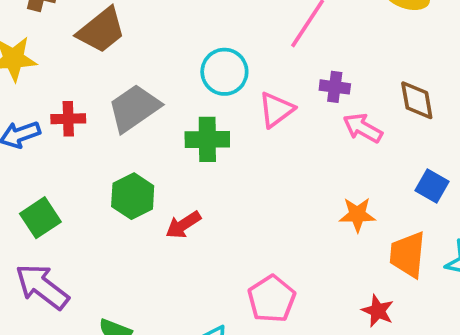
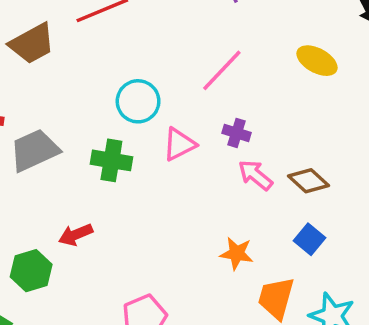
brown diamond: (417, 100) -> (309, 181), moved, turned -48
gray trapezoid: (134, 108) -> (34, 150), moved
green hexagon: (133, 196) -> (31, 271), moved

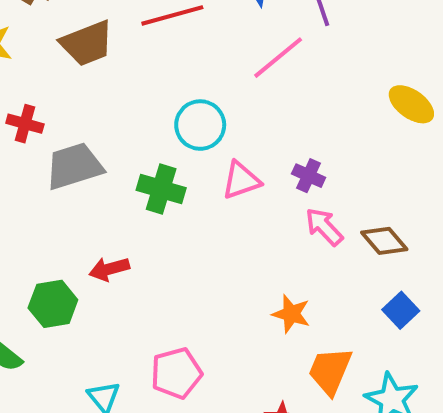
pink line: (222, 70) -> (278, 58), moved
blue square: (310, 239) -> (401, 310), moved

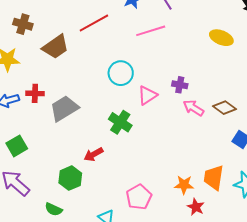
pink line: (278, 58) -> (151, 31), turned 36
green cross: (161, 189) -> (120, 122), moved, turned 30
orange star: (291, 314) -> (184, 185), moved

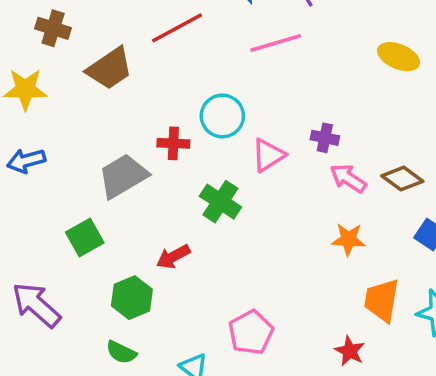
red cross: (35, 93) -> (173, 143), moved
green square: (17, 146) -> (85, 238), moved
orange star: (184, 185) -> (348, 239), moved
green semicircle: (54, 209) -> (121, 352), moved

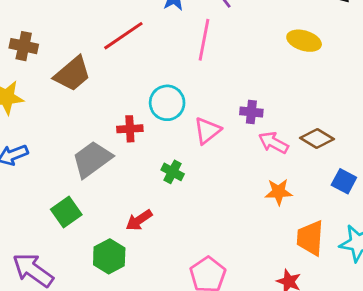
pink line: (276, 43) -> (204, 40), turned -57
green cross: (220, 202) -> (173, 172), size x0.7

